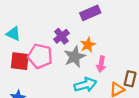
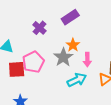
purple cross: (61, 36) -> (39, 28), moved
pink pentagon: (40, 56) -> (33, 62), turned -30

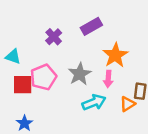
orange star: (73, 45) -> (115, 55), moved, size x1.5

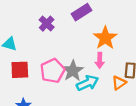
gray star: (80, 74) -> (73, 71), moved
pink pentagon: (43, 77) -> (53, 71), moved

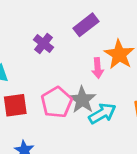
pink arrow: (100, 60) -> (98, 68), moved

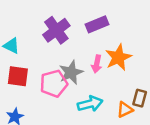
purple cross: (44, 43) -> (56, 30), size x1.5
gray star: (82, 100) -> (71, 72), moved

